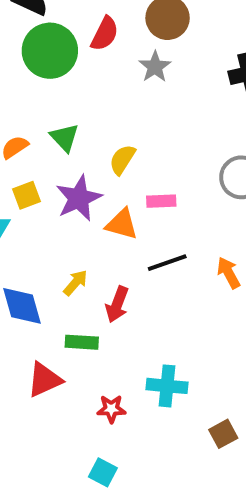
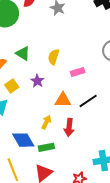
purple star: (79, 198) -> (37, 81), size x0.6
orange triangle: (122, 224) -> (63, 100), moved
green rectangle: (82, 342) -> (46, 147), moved

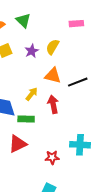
yellow semicircle: (54, 57) -> (53, 47), moved
pink rectangle: (78, 72) -> (76, 24), moved
red arrow: (69, 127) -> (53, 104), turned 150

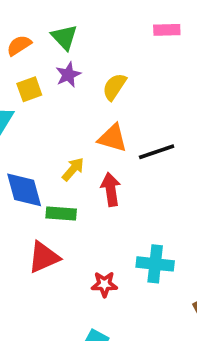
pink rectangle: (76, 24) -> (167, 30), moved
purple star: (32, 51) -> (68, 75), moved

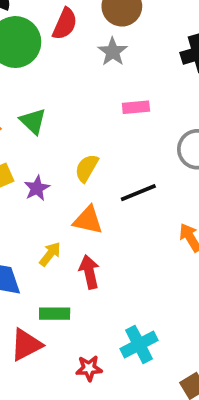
purple star: (68, 75) -> (37, 188), moved
black line: (157, 152) -> (138, 193), moved
green rectangle: (61, 214) -> (55, 314), moved
cyan cross: (155, 264) -> (139, 344), turned -30

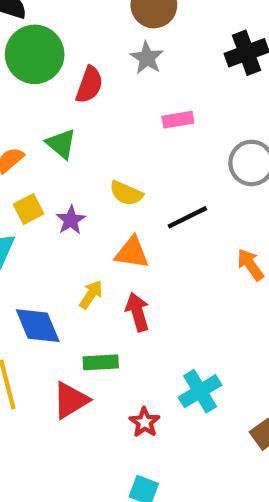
red semicircle: (65, 24) -> (89, 85), moved
yellow semicircle: (87, 168) -> (126, 193), turned -92
red star: (89, 368) -> (145, 422), turned -30

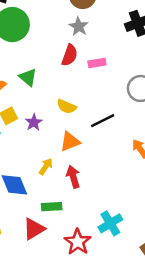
red semicircle: (89, 85) -> (70, 55), moved
orange triangle: (132, 253) -> (70, 142), turned -30
red star: (145, 422) -> (78, 242), size x1.5

